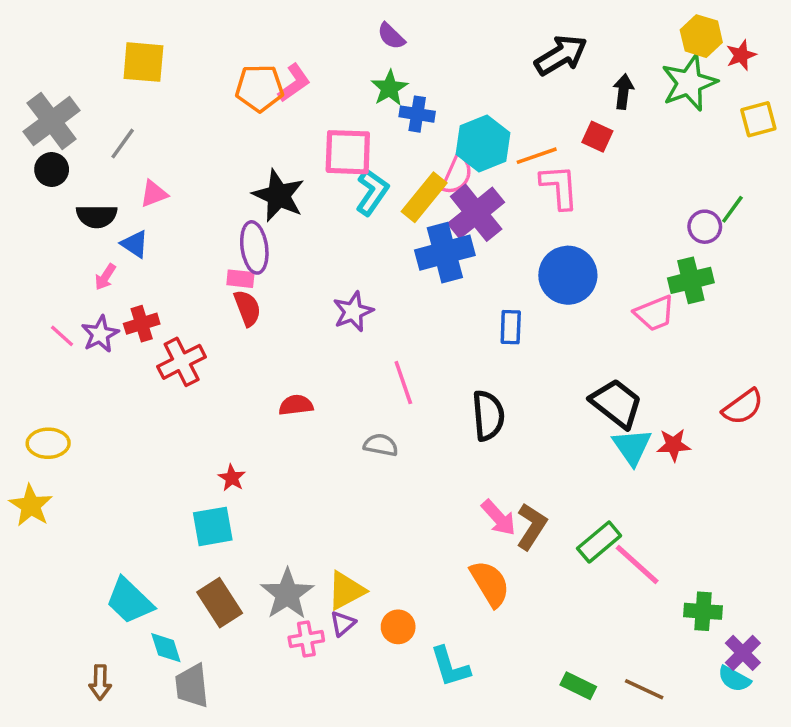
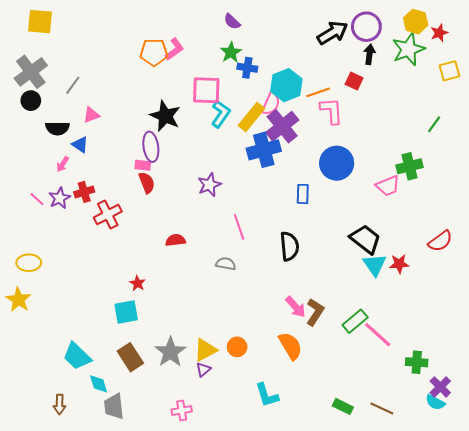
yellow square: (143, 62) -> (40, 22), moved
purple circle: (705, 227) -> (366, 27), moved, size x1.5
orange circle: (398, 627) -> (237, 347), moved
pink cross: (306, 639) -> (182, 411), moved

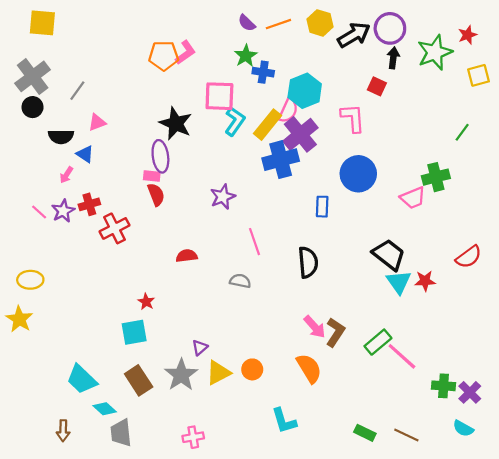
yellow hexagon: (416, 22) -> (320, 23), moved
orange line: (318, 92) -> (278, 24), moved
purple triangle: (203, 369) -> (200, 348), moved
cyan diamond: (99, 384) -> (105, 409), turned -30
purple cross: (440, 387) -> (470, 392), moved

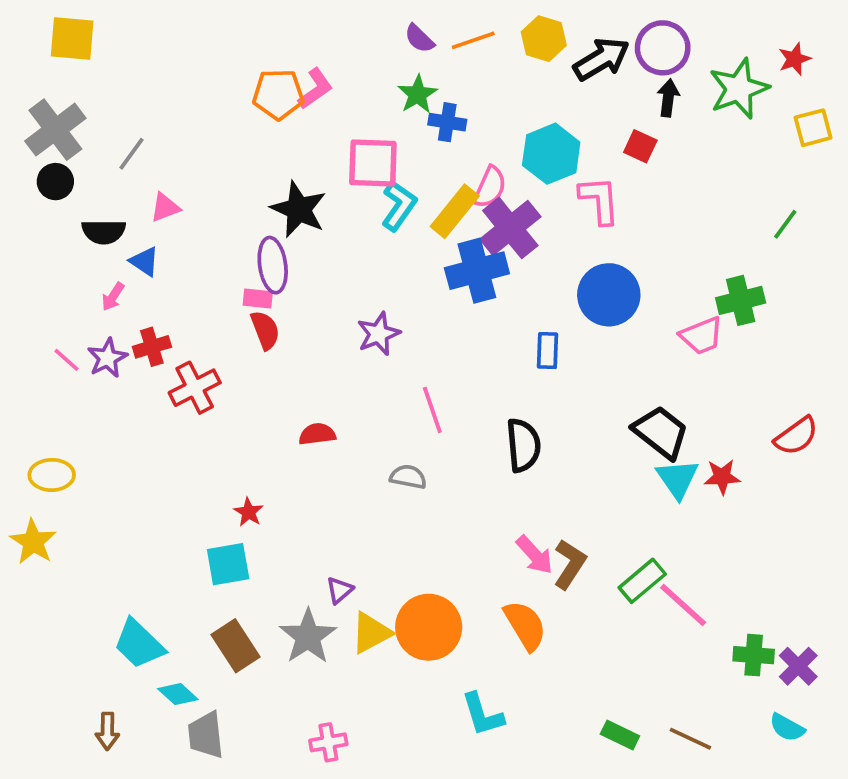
cyan hexagon: (305, 91) -> (551, 154), moved
orange circle: (252, 369) -> (429, 627), size x1.8

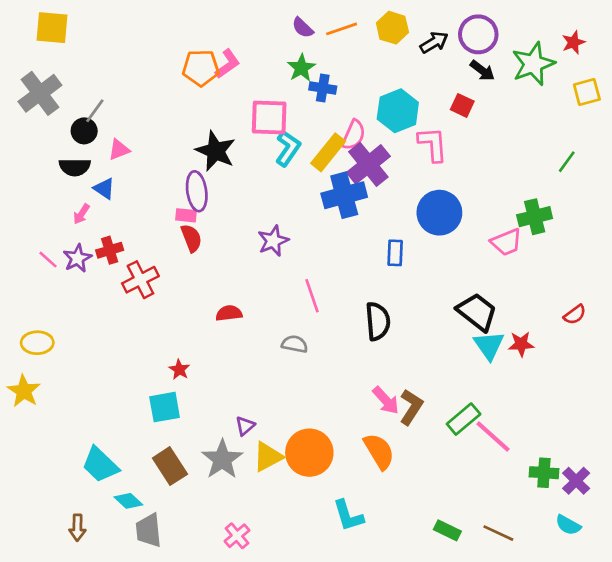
black arrow: (601, 59) -> (434, 42), size x0.7
black arrow: (668, 98) -> (482, 71), turned 120
black circle: (55, 182) -> (84, 131), moved
red semicircle: (796, 436) -> (575, 315), size x0.7
pink cross: (328, 742) -> (237, 536), turned -30

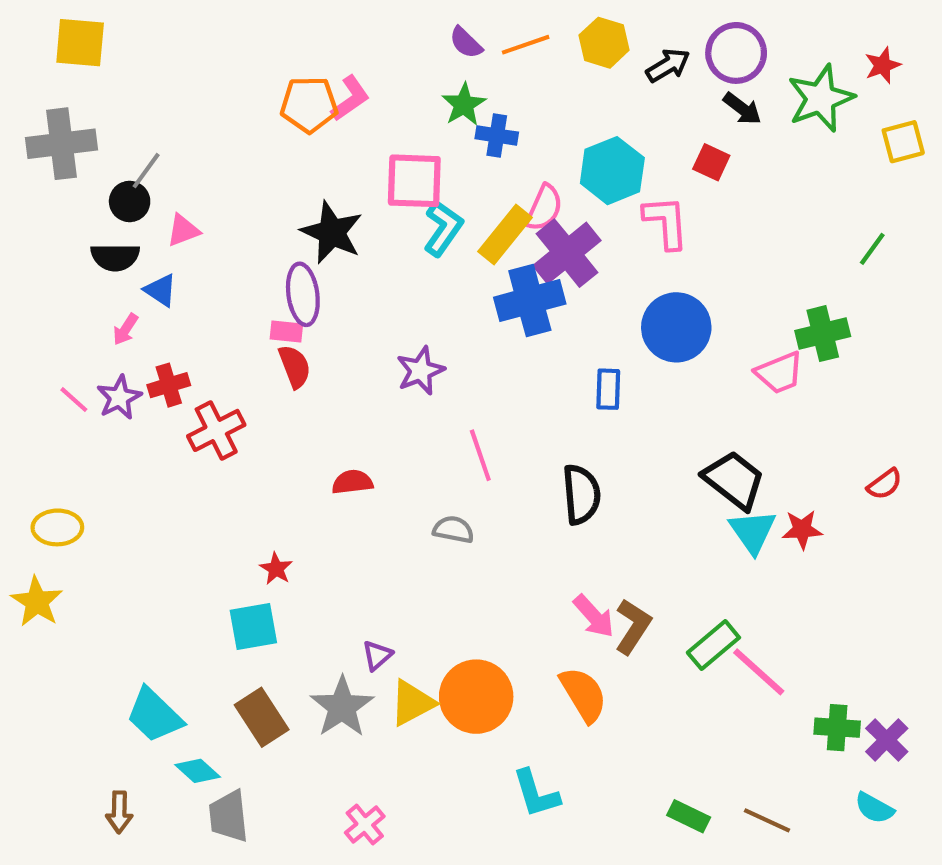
gray cross: (40, 93) -> (61, 144), turned 30

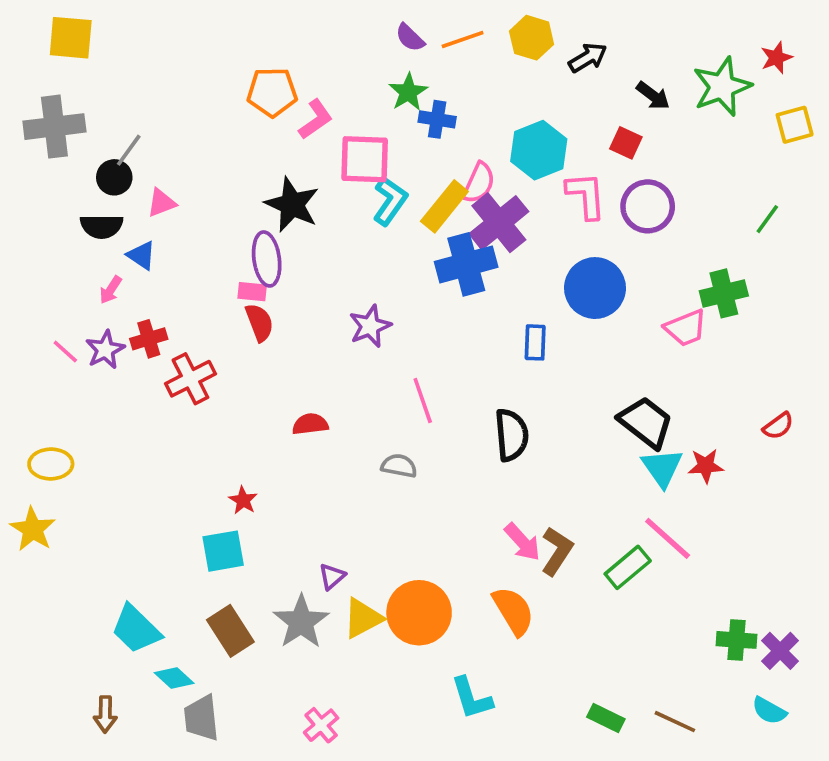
purple circle: (736, 53) -> (648, 206), moved
pink L-shape: (350, 98) -> (316, 119), moved
pink line: (759, 672) -> (668, 538), moved

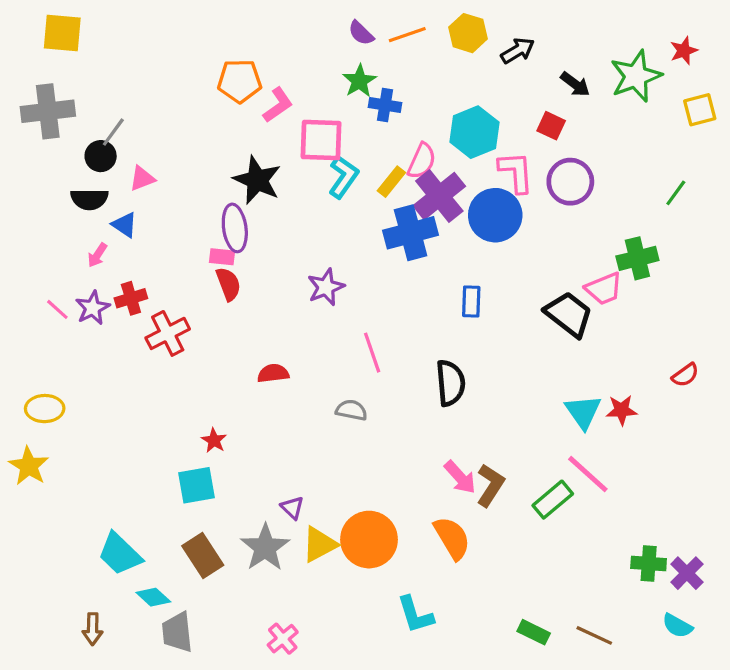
yellow rectangle: (444, 206) -> (391, 182), size x0.7
blue circle: (595, 288) -> (495, 215), moved
black trapezoid: (646, 422) -> (569, 314), moved
purple triangle: (332, 576) -> (292, 508), turned -35

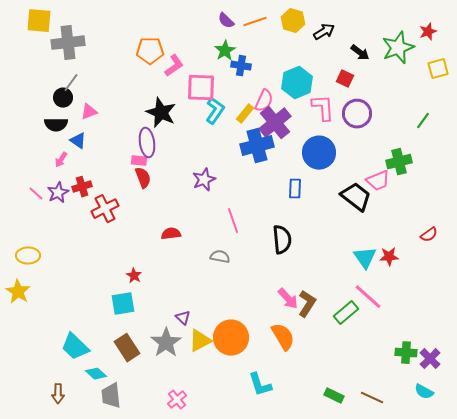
gray cross: (48, 111) -> (68, 43), moved
blue circle: (495, 215) -> (319, 153), moved

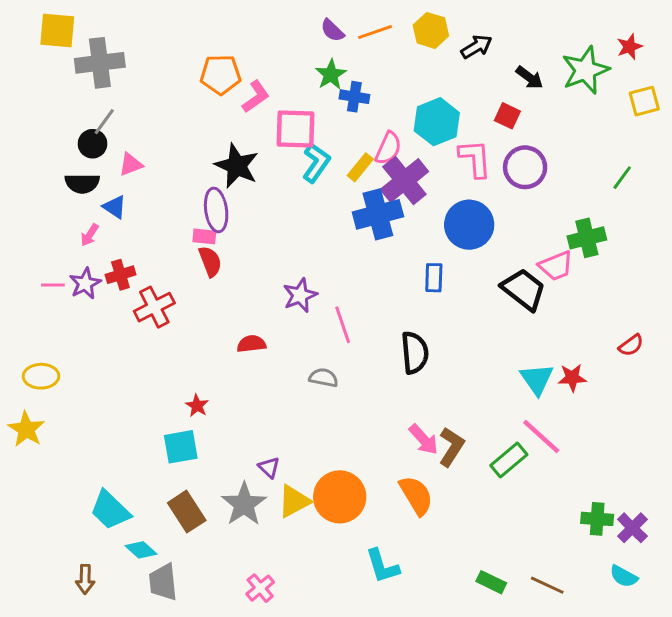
purple star: (204, 180) -> (300, 295), moved
pink line: (36, 194) -> (53, 285), turned -42

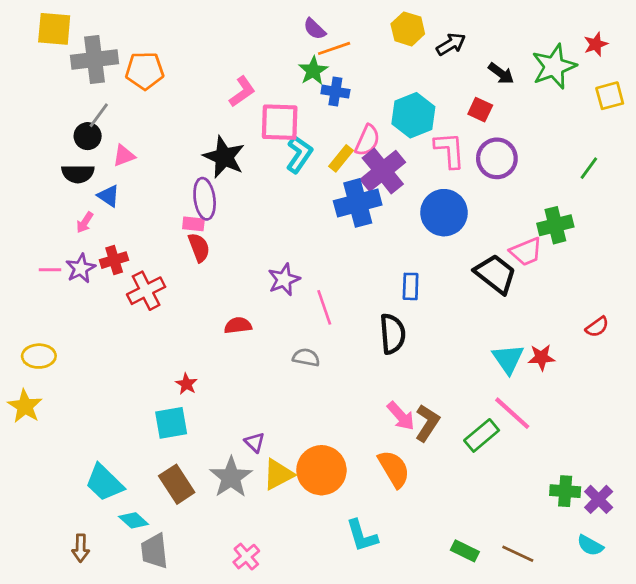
orange line: (375, 32) -> (334, 48), moved
orange pentagon: (221, 75) -> (145, 71), moved
blue rectangle: (434, 278) -> (411, 286), moved

